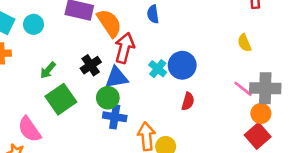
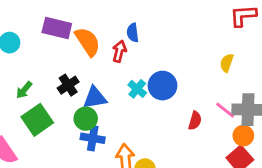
yellow semicircle: (244, 43) -> (227, 63), turned 42
red arrow: (124, 48) -> (119, 51), moved, size x0.7
red semicircle: (188, 101) -> (195, 121), moved

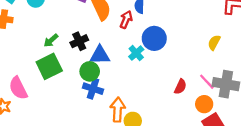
blue circle: (163, 86) -> (154, 38), moved
green arrow: (24, 90) -> (51, 40), moved
orange circle: (243, 136) -> (204, 104), moved

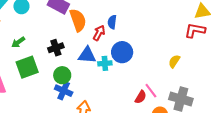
green arrow: (51, 40) -> (18, 42), moved
cyan cross: (136, 53) -> (105, 63), turned 32
blue triangle: (100, 55) -> (87, 55), moved
pink line: (207, 82) -> (151, 91), moved

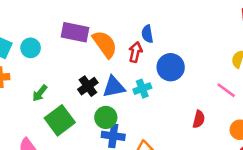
blue triangle: (87, 55) -> (114, 87), moved
cyan cross: (105, 63) -> (142, 89), moved
pink line: (151, 91) -> (226, 90), moved
red semicircle: (141, 97) -> (199, 119), moved

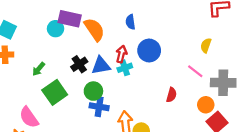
cyan circle: (31, 48) -> (55, 29), moved
red arrow: (135, 52) -> (121, 54), moved

